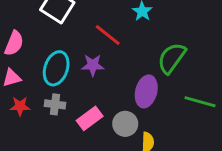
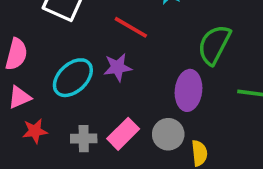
cyan ellipse: (56, 68) -> (73, 78), turned 36
gray cross: (55, 104) -> (84, 139), moved

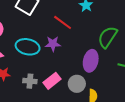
cyan ellipse: (73, 78) -> (28, 47), turned 50

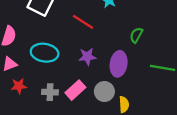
green semicircle: (108, 37) -> (136, 35), size x0.6
purple star: (53, 44) -> (87, 57), moved

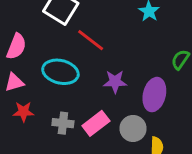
red line: (83, 22) -> (91, 40), moved

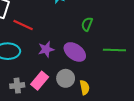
purple ellipse: (154, 95) -> (75, 52), turned -55

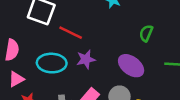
purple star: (46, 49) -> (86, 59), moved

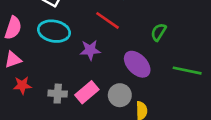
red line: (71, 33) -> (107, 20), moved
cyan ellipse: (52, 63) -> (54, 31), moved

